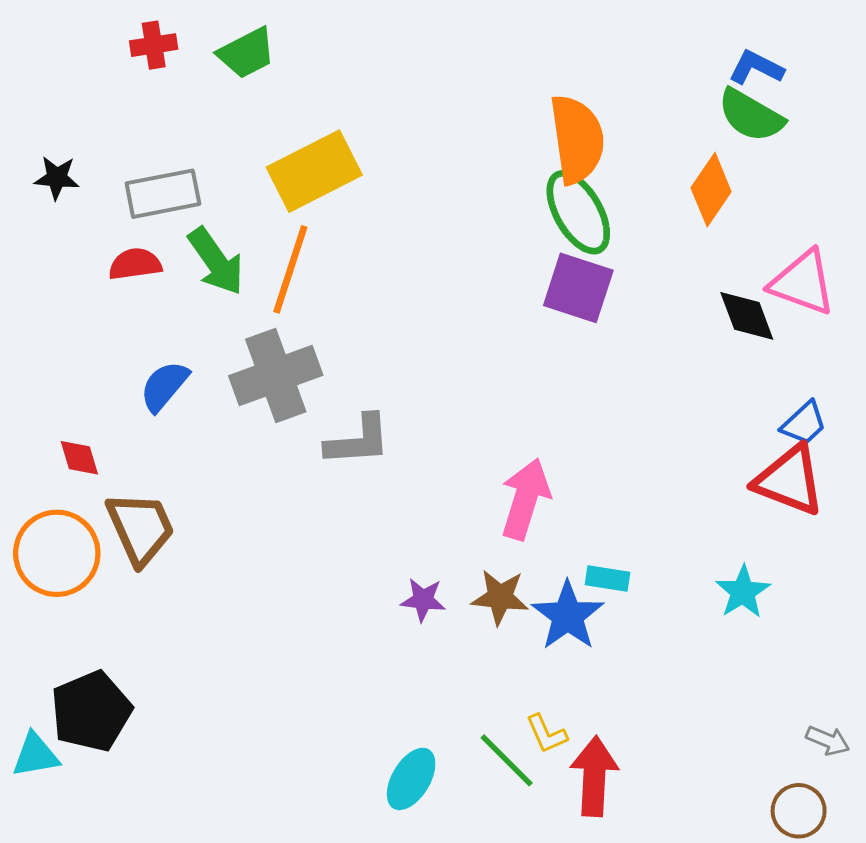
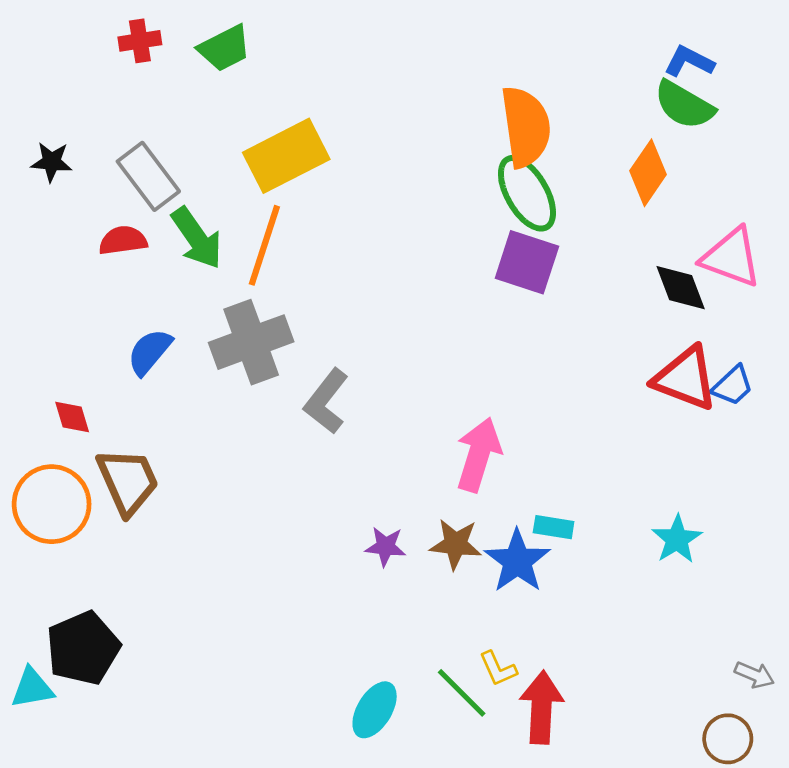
gray rectangle: (163, 194) -> (148, 176), turned 64
gray L-shape: (358, 441) -> (326, 401), turned 132
red triangle: (789, 480) -> (685, 378), moved

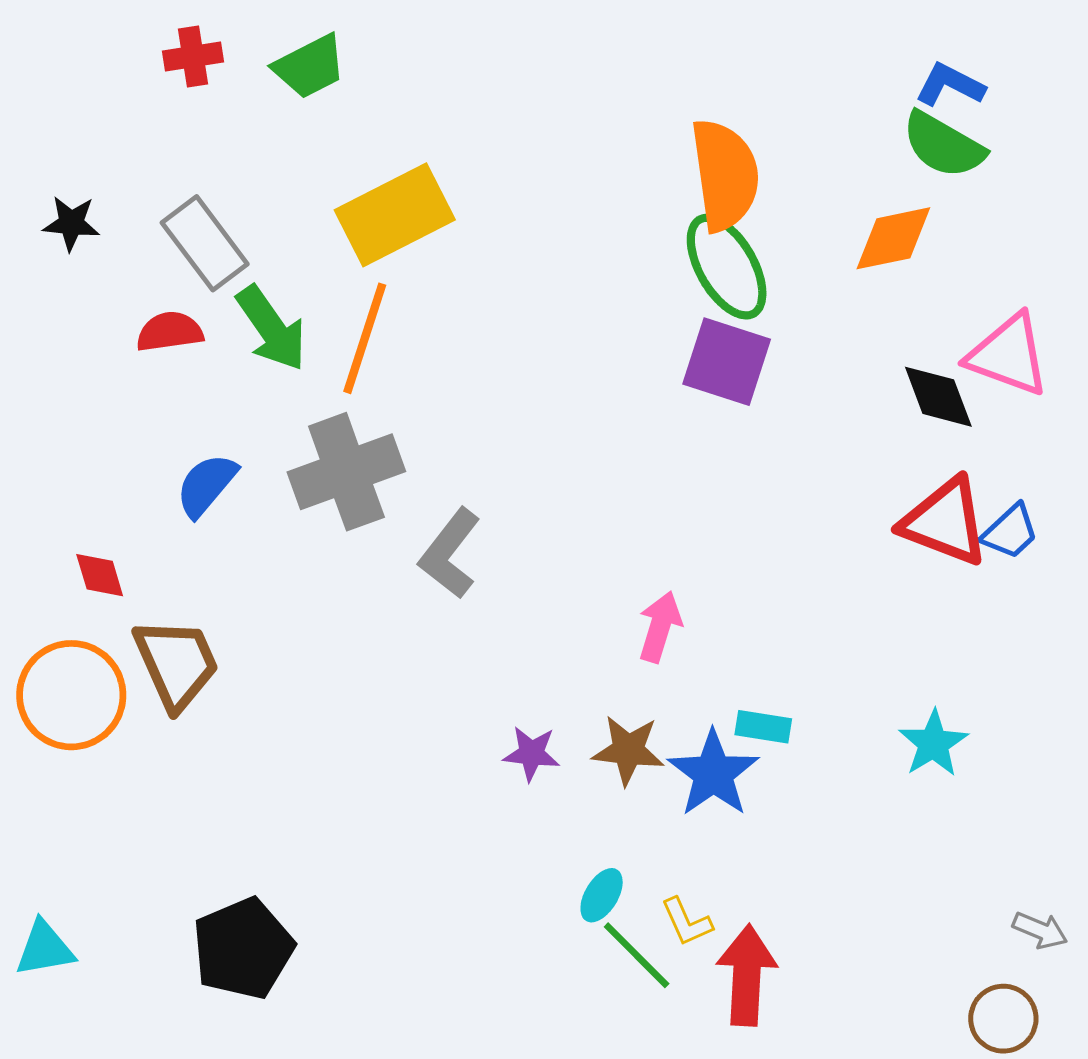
orange diamond: (648, 173) -> (893, 238), turned 44
pink arrow: (479, 455) -> (660, 627), size x0.7
black pentagon: (83, 648) -> (243, 949), moved
cyan ellipse: (375, 710) -> (602, 895), moved, size x0.7

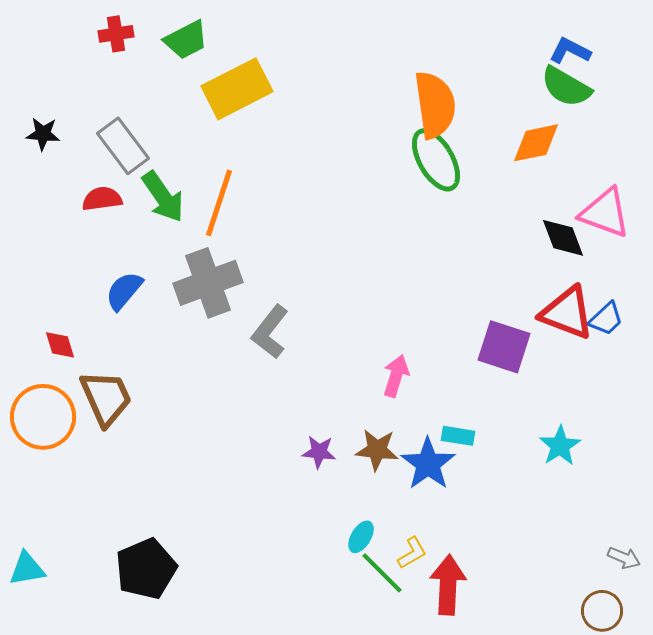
yellow rectangle: (395, 215) -> (237, 89), moved
purple square: (727, 362) -> (504, 347), moved
yellow L-shape: (687, 922) -> (412, 553), turned -96

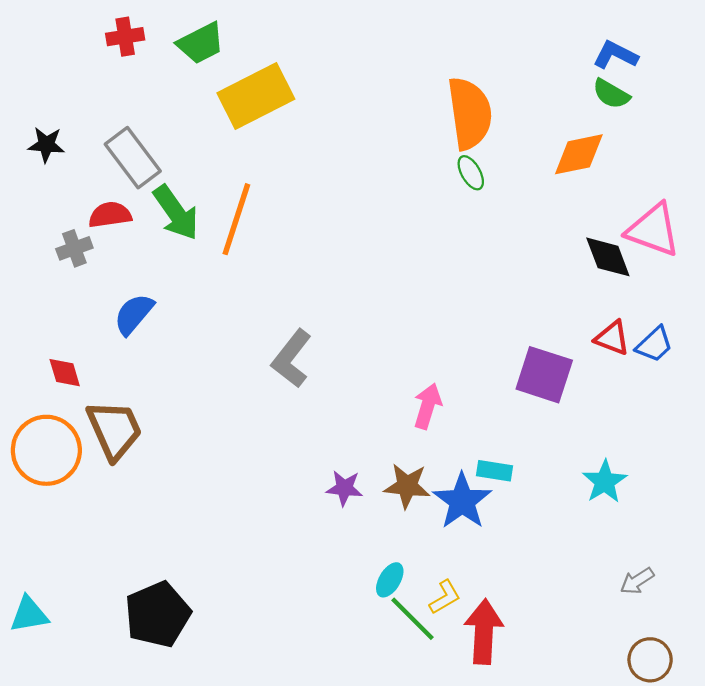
green semicircle: (566, 87) -> (611, 94), size x0.7
green ellipse: (436, 160) -> (471, 173), size x0.5
gray cross: (208, 283) -> (74, 248), moved, size x0.5
red triangle: (567, 313) -> (612, 338), size x0.6
gray arrow: (624, 558) -> (637, 581), moved, turned 124

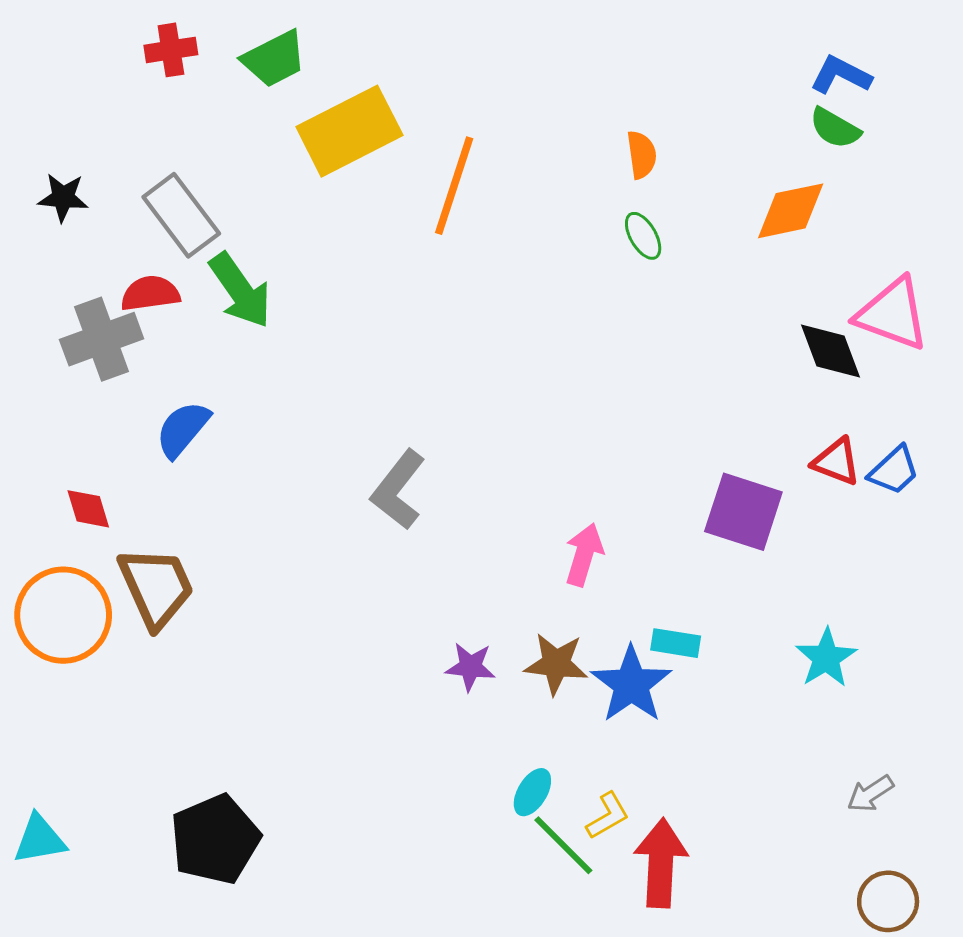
orange semicircle: (470, 113) -> (642, 155), size x0.5
orange line: (236, 219) -> (454, 186), moved
gray cross: (74, 248) -> (102, 339), size x1.6

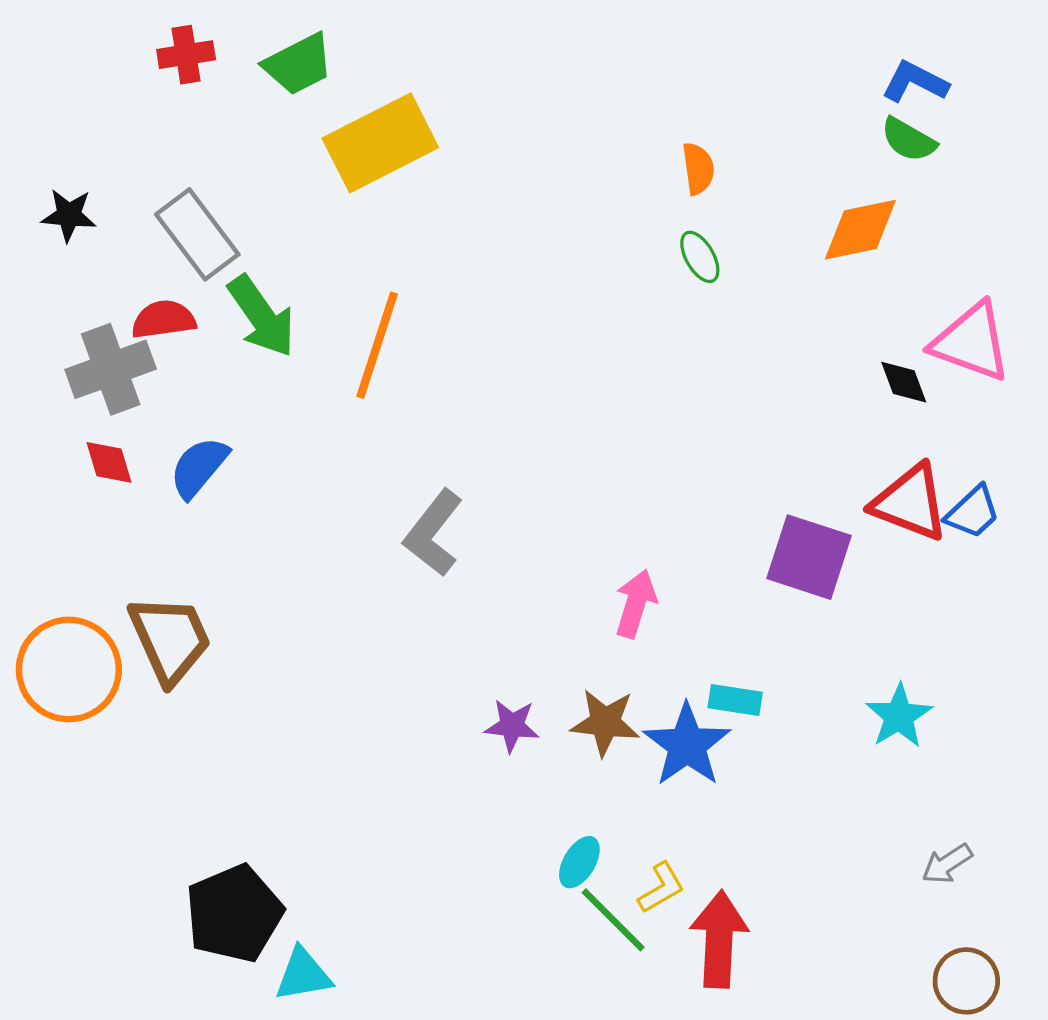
orange line: (454, 186) -> (377, 345), moved
black diamond: (830, 351) -> (904, 382), size x0.7
red triangle: (836, 462) -> (910, 503), size x1.5
red diamond: (88, 509) -> (109, 462), moved
cyan triangle: (40, 839) -> (303, 975), moved

